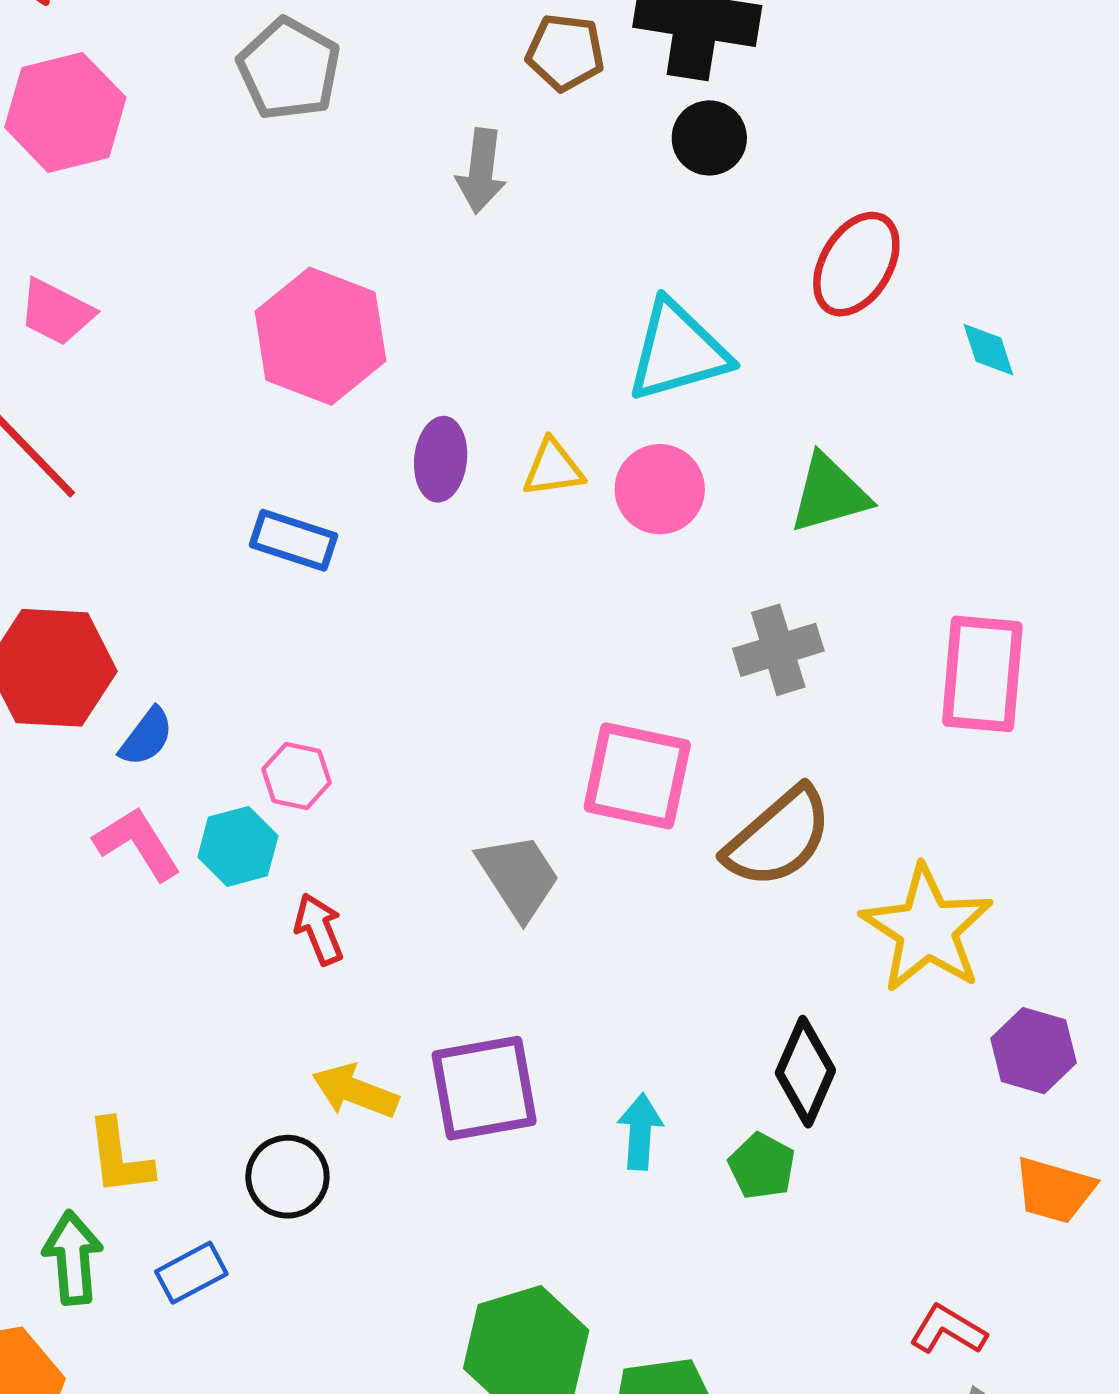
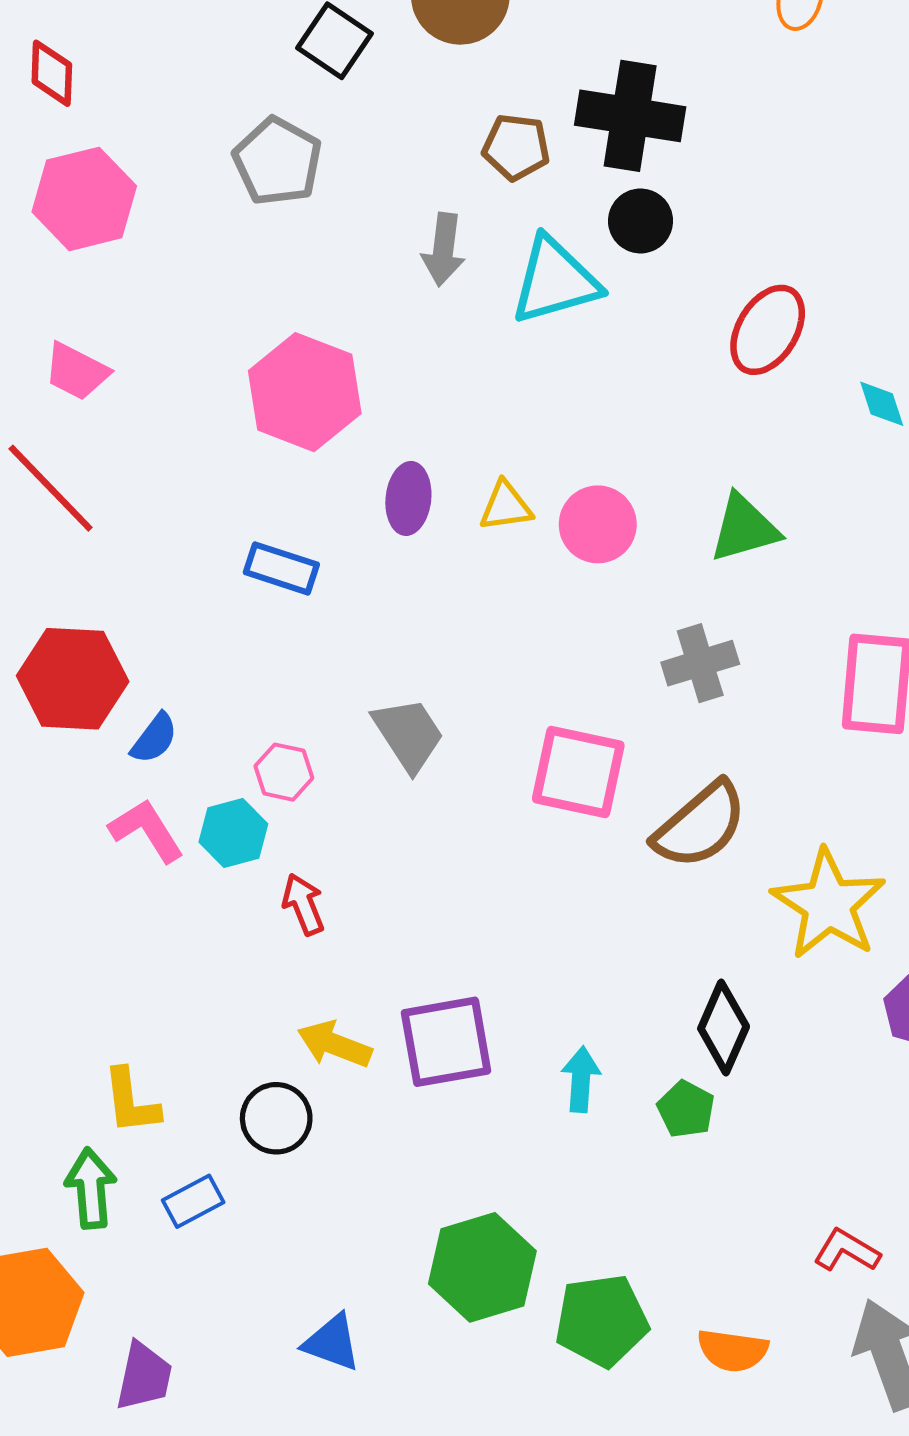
cyan triangle: (678, 351) -> (555, 281), moved
gray trapezoid: (519, 876) -> (408, 734), moved

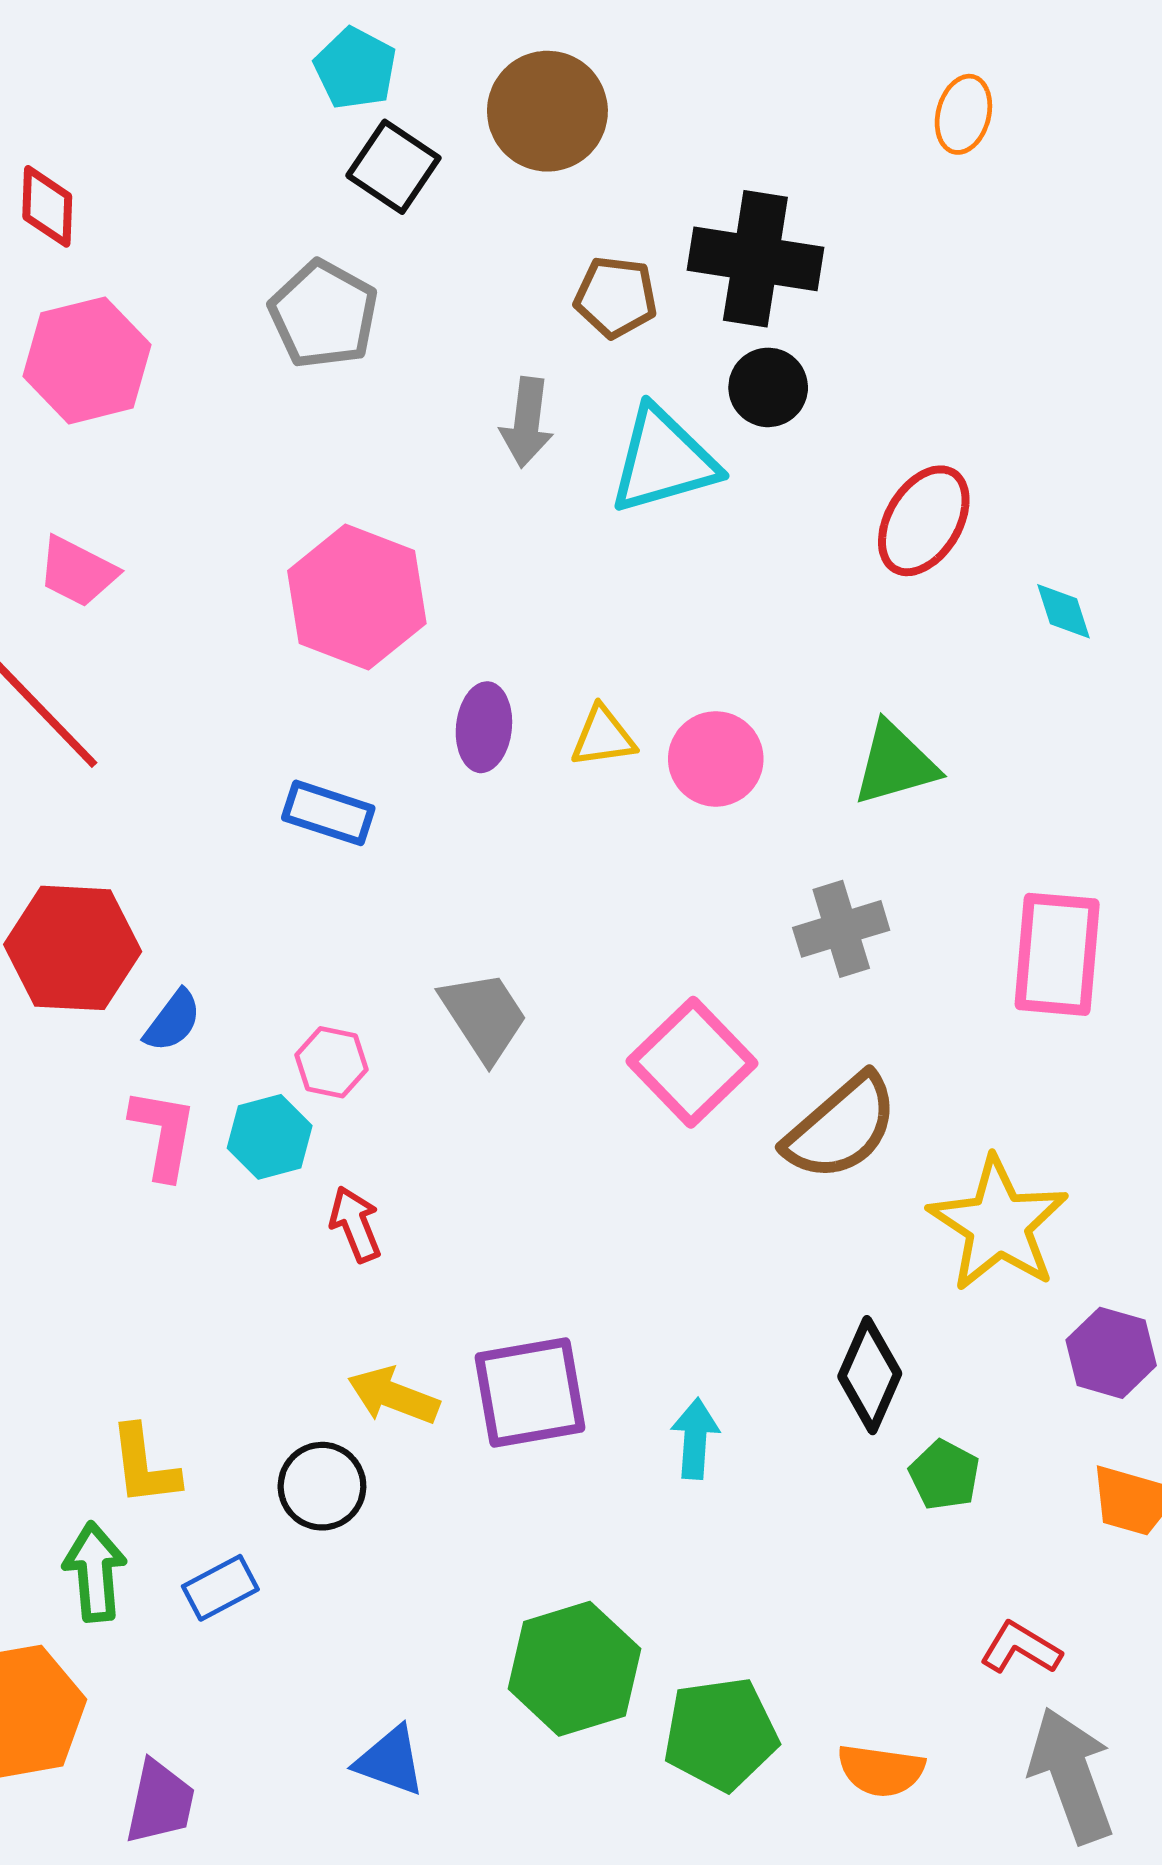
pink square: (578, 772) -> (692, 1062), turned 34
pink L-shape: (146, 830) -> (163, 1134), turned 42
green pentagon: (686, 1109) -> (944, 1475), moved

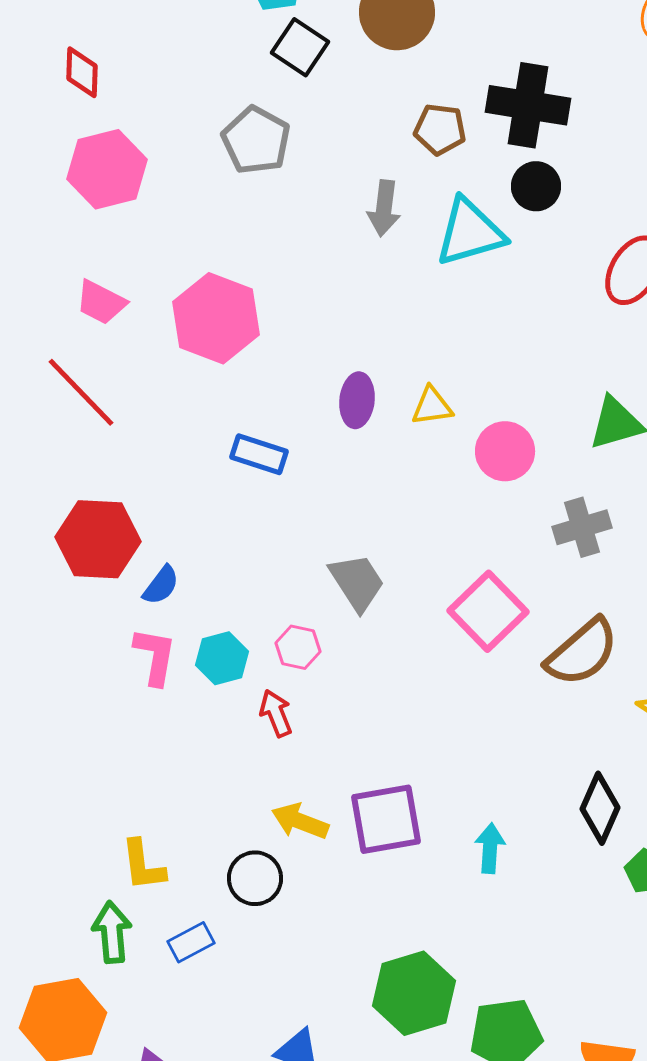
pink hexagon: (357, 597) -> (216, 318), moved
pink circle: (716, 759) -> (505, 451), moved
pink hexagon: (332, 1062) -> (298, 647), moved

